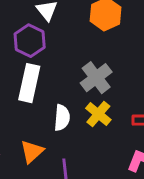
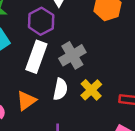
gray cross: (96, 78) -> (72, 55), moved
orange triangle: (32, 152) -> (26, 101), moved

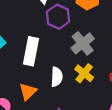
purple hexagon: (41, 21) -> (58, 17), moved
gray cross: (72, 55) -> (83, 43), moved

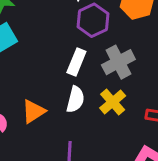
white rectangle: (31, 51) -> (76, 62), moved, size x0.7

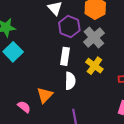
gray cross: (118, 62) -> (94, 38), moved
yellow cross: (113, 102) -> (94, 66), moved

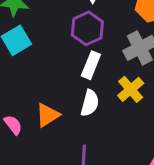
purple hexagon: (69, 27) -> (87, 28), moved

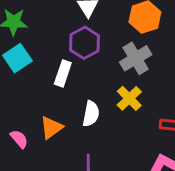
white rectangle: (91, 65) -> (63, 73), moved

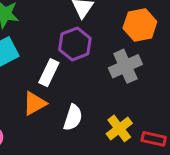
yellow cross: (129, 98) -> (119, 128), moved
orange triangle: (51, 128) -> (35, 103), moved

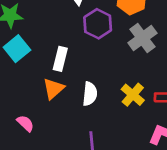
purple hexagon: (75, 44) -> (98, 24), moved
gray cross: (125, 66) -> (142, 38), moved

